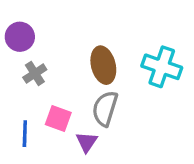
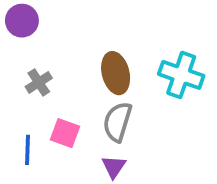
purple circle: (20, 37) -> (22, 21), moved
purple triangle: (87, 142) -> (114, 167), moved

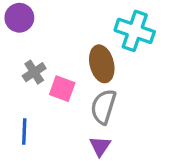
cyan cross: (181, 75) -> (135, 31), moved
pink square: (65, 133) -> (62, 89), moved

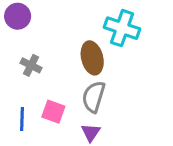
gray cross: (34, 72) -> (31, 65), turned -30
pink square: (62, 89) -> (53, 112), moved

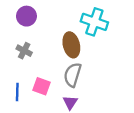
purple circle: (18, 16) -> (26, 16), moved

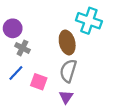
purple circle: (26, 16) -> (13, 28), moved
blue line: (17, 92) -> (16, 73), moved, turned 42

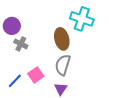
blue line: (16, 73) -> (15, 81), moved
pink square: (39, 82) -> (36, 75), turned 35

